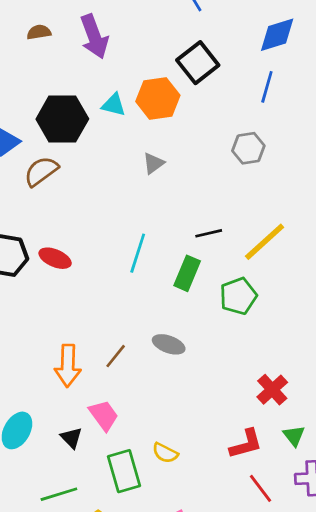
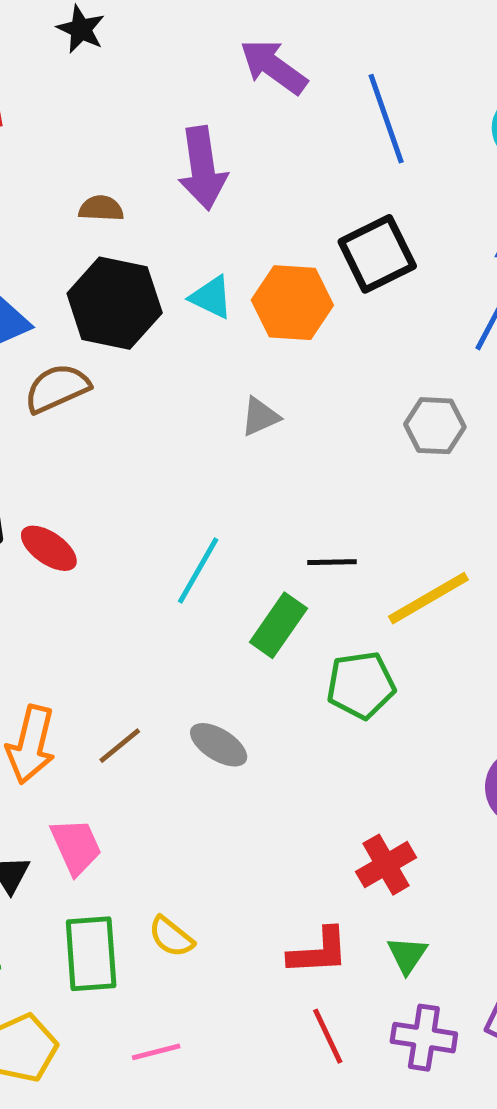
brown semicircle: (39, 32) -> (101, 208), moved

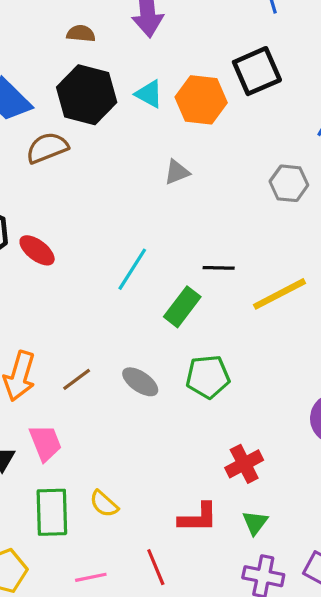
green pentagon: (361, 685) -> (208, 377), moved
red line: (328, 1036) -> (156, 567), moved

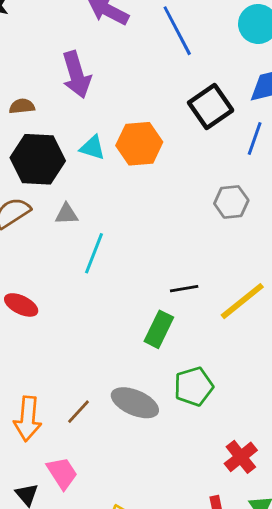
black square: (257, 71) -> (211, 106), moved
gray triangle: (177, 172) -> (67, 214), moved, turned 30
cyan line: (132, 269) -> (94, 253), moved
gray ellipse: (140, 382) -> (135, 403), size x1.4

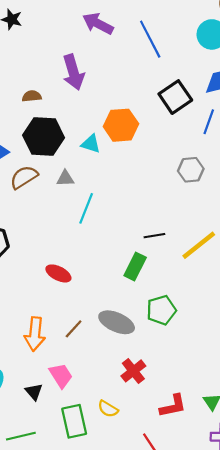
cyan triangle: (92, 148) -> (91, 144), moved
red ellipse: (21, 305) -> (58, 273), moved
red cross: (241, 457) -> (133, 371), moved

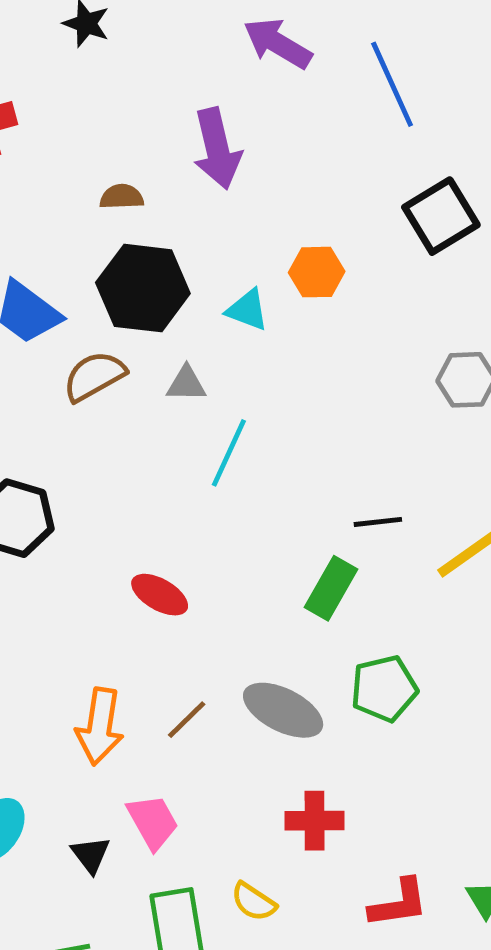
orange hexagon: (121, 125) -> (317, 272), size x0.7
red cross: (133, 371) -> (315, 821), turned 35

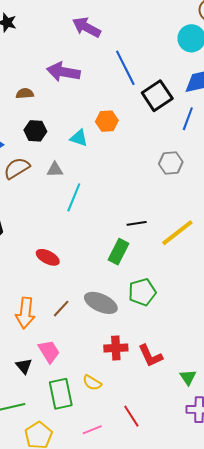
blue line: (392, 84) -> (125, 68), moved
purple arrow: (217, 149) -> (63, 72), turned 116
black hexagon: (143, 288) -> (35, 131), size x0.6
red L-shape: (399, 903) -> (150, 356), moved, turned 76

